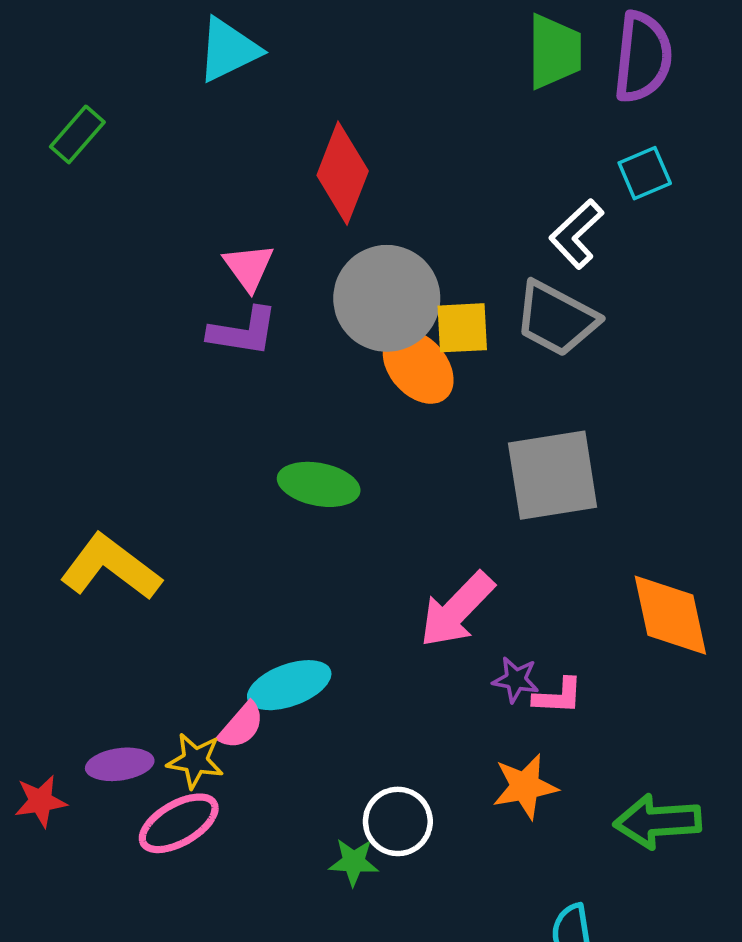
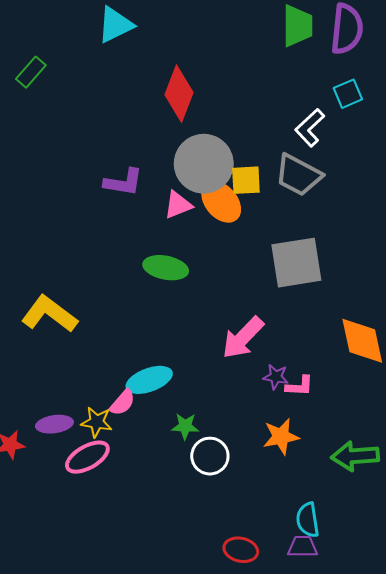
pink triangle: (249, 267) -> (178, 205), moved, turned 44
green star: (354, 862) -> (185, 426), moved

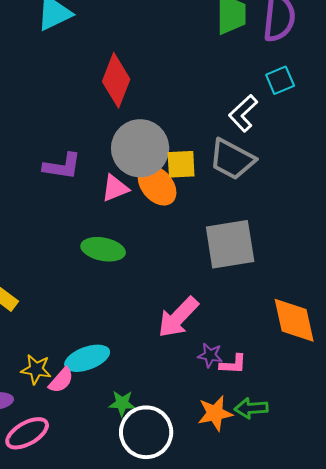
yellow star: (97, 422) -> (36, 369), moved
white circle: (210, 456) -> (146, 432), size x1.4
green arrow: (355, 456) -> (251, 408), moved, size x0.7

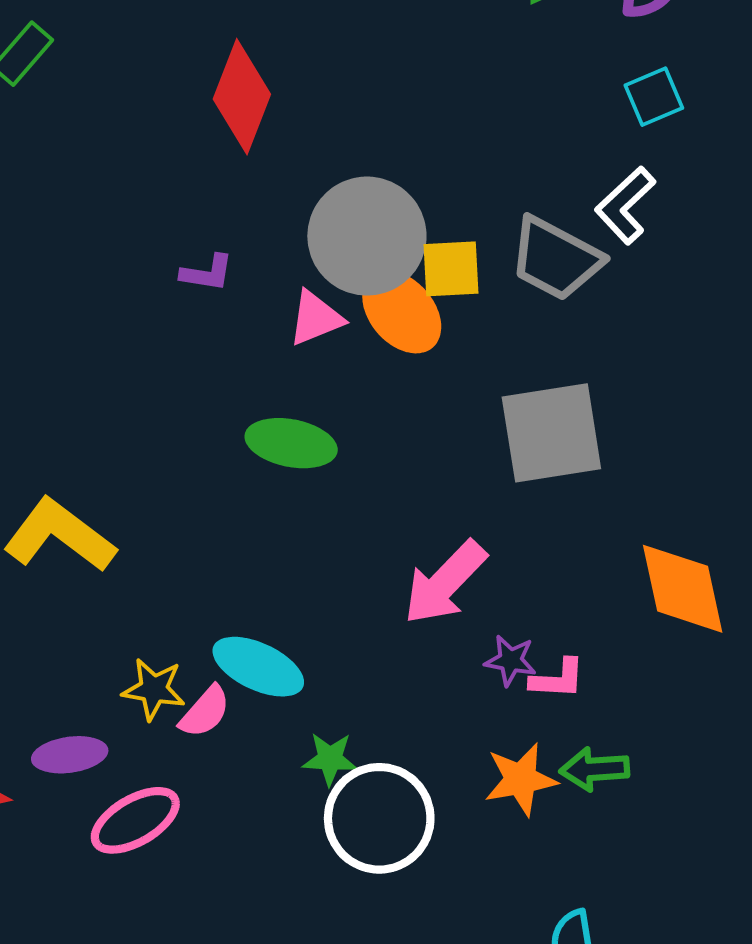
red diamond: (116, 80) -> (242, 97), moved
white L-shape: (243, 113) -> (625, 205), moved
purple L-shape: (62, 166) -> (207, 273), size x0.7
cyan ellipse: (87, 358) -> (258, 667), turned 45

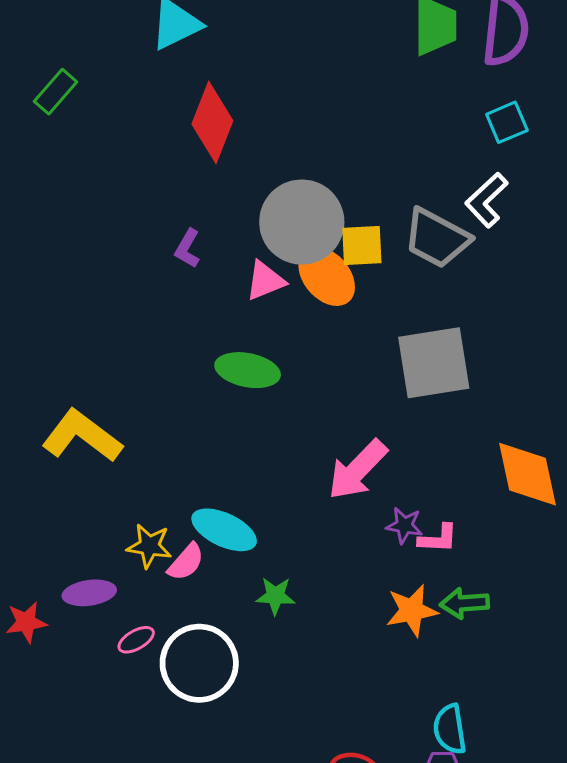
purple L-shape: (207, 273) -> (187, 248), turned 111
white circle: (379, 818) -> (199, 663), moved
pink ellipse: (135, 820) -> (136, 640), size x0.6

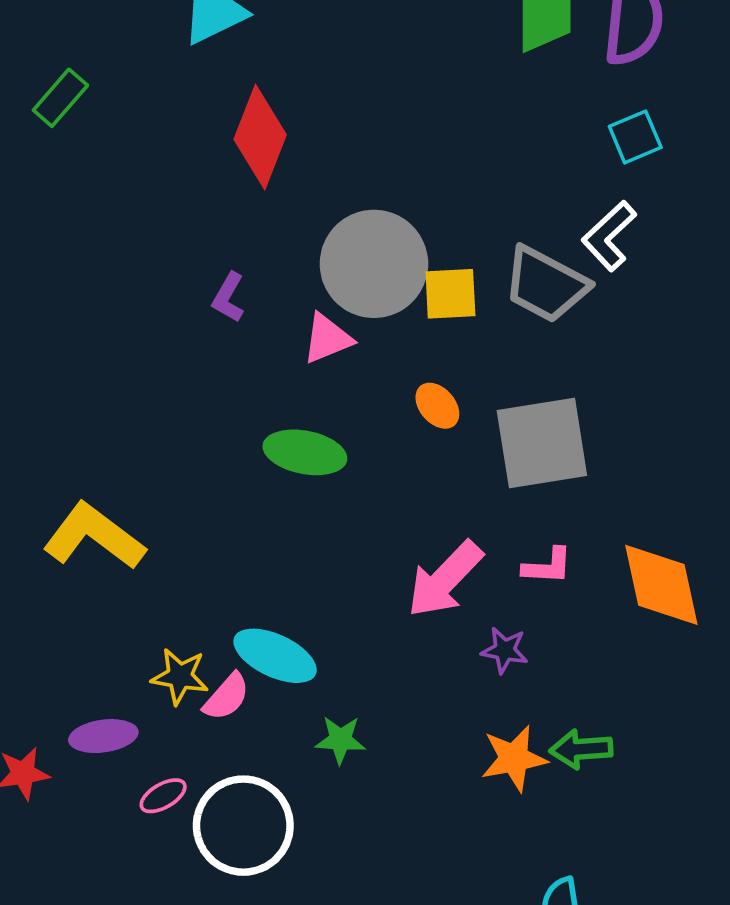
orange ellipse: (327, 276) -> (437, 406), moved, size x0.6
pink L-shape: (438, 539) -> (548, 566), moved

